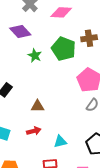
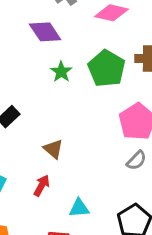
brown triangle: (38, 106) -> (53, 149), turned 32
red arrow: (34, 131) -> (42, 186), turned -56

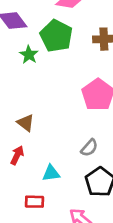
green pentagon: (107, 68) -> (56, 36), moved
gray semicircle: (136, 160) -> (89, 148), moved

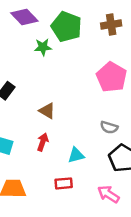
green star: (29, 55) -> (43, 47), turned -30
gray semicircle: (89, 148) -> (109, 127), turned 72

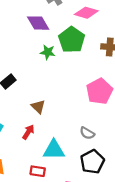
cyan triangle: (76, 155) -> (54, 150), size x1.5

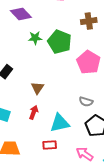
green pentagon: (72, 40) -> (60, 42), moved
brown triangle: (38, 107) -> (38, 88), turned 32

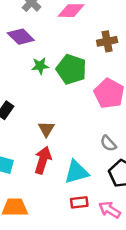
gray semicircle: (86, 102) -> (108, 143), turned 32
red arrow: (34, 112) -> (43, 160), size x1.5
red rectangle: (50, 145) -> (79, 202), moved

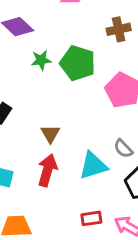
cyan triangle: (76, 172) -> (93, 166), moved

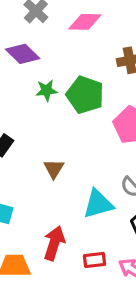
red arrow: (47, 170) -> (54, 243), moved

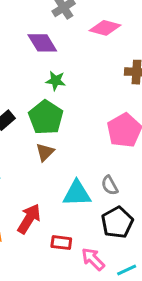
green pentagon: (85, 95) -> (46, 117), moved

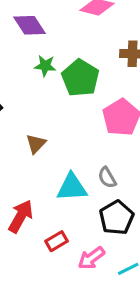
green pentagon: (46, 117) -> (80, 78), moved
red rectangle: (61, 243) -> (56, 241), turned -36
pink arrow: (93, 259) -> (91, 258), turned -80

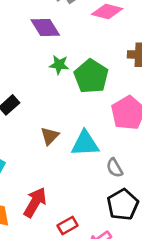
cyan triangle: (72, 187) -> (85, 144), moved

